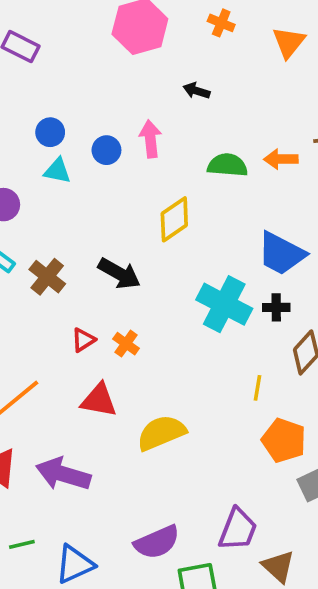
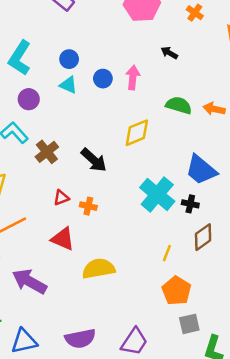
orange cross: (126, 344) -> (88, 206), turned -35

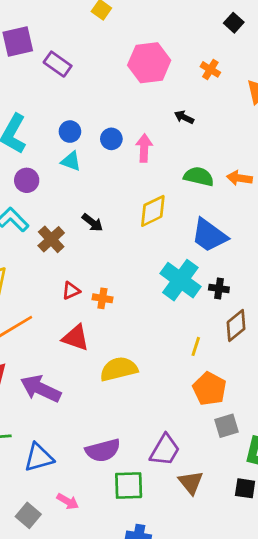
blue circle: (103, 79) -> (111, 139), moved
black arrow: (94, 160) -> (92, 223), moved, size x0.7
blue trapezoid: (201, 170) -> (209, 235), moved

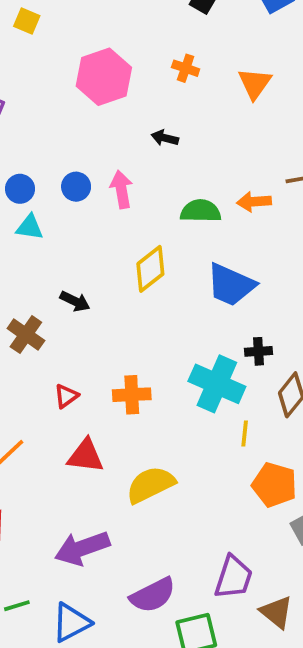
cyan cross: (180, 280) -> (217, 384), moved
orange cross: (102, 298) -> (132, 395), moved, size x1.4
purple arrow: (41, 389) -> (82, 548), moved, turned -33

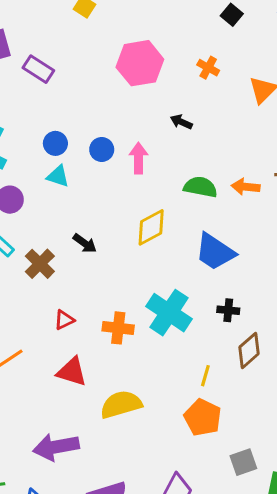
cyan cross: (217, 384) -> (169, 313), moved
orange pentagon: (274, 485) -> (203, 418), moved

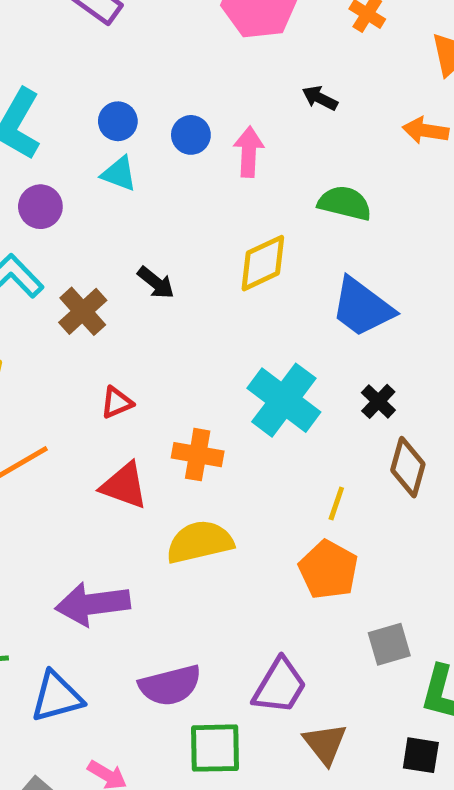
orange arrow: (246, 187) -> (426, 131), moved
black cross: (228, 310) -> (378, 401), turned 35
orange cross: (118, 328) -> (198, 455), moved
brown diamond: (249, 350) -> (408, 467), turned -36

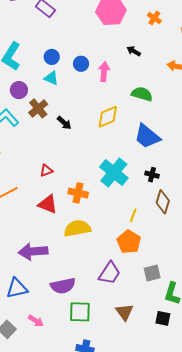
brown cross: (83, 311) -> (38, 108), moved
black cross: (378, 401) -> (152, 175), turned -32
purple trapezoid: (280, 686) -> (110, 273), moved

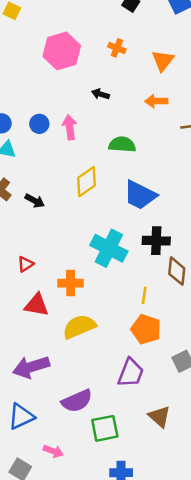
black cross: (152, 175) -> (156, 241), size x1.5

